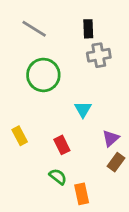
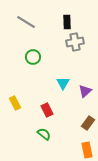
green circle: (43, 75) -> (33, 57), size x0.6
purple triangle: (111, 138) -> (85, 91), moved
orange rectangle: (82, 194) -> (87, 150), moved

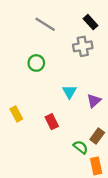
gray line: (26, 22) -> (45, 24), moved
black rectangle: (67, 22) -> (91, 22), moved, turned -40
green semicircle: (44, 134) -> (81, 147), moved

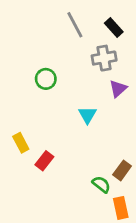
gray line: (45, 24) -> (75, 25), moved, turned 30
purple triangle: (94, 101) -> (118, 89), moved
red rectangle: (52, 122) -> (44, 161), moved, turned 64

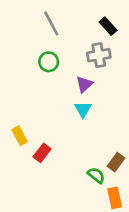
gray line: (75, 25) -> (51, 23), moved
green circle: (46, 79) -> (49, 62), moved
purple triangle: (118, 89) -> (84, 84), moved

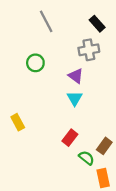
green circle: (49, 62) -> (35, 63), moved
purple triangle: (84, 84) -> (76, 76), turned -42
red rectangle: (42, 153) -> (70, 138), moved

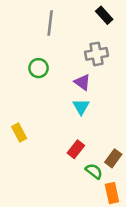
gray line: (46, 21) -> (50, 23), turned 35
black rectangle: (97, 24) -> (104, 15), moved

